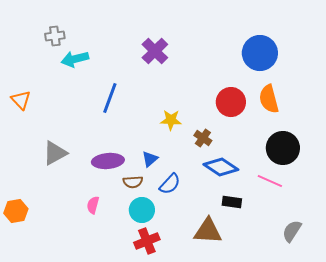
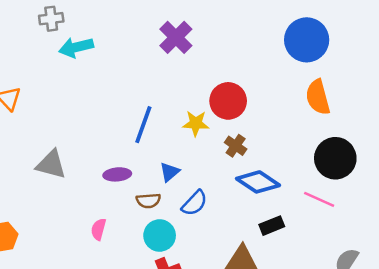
blue line: (110, 98) -> (143, 125), moved
red circle: (231, 102) -> (228, 101), moved
gray triangle: (55, 153) -> (51, 164), turned 44
purple ellipse: (108, 161) -> (117, 174), size x0.7
black rectangle: (232, 202) -> (272, 226), turned -30

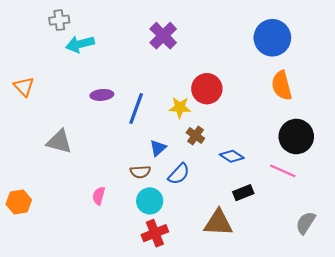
brown cross: (236, 146) -> (195, 135), moved
purple ellipse: (117, 174) -> (102, 95), moved
blue diamond: (258, 182) -> (232, 156), size x0.7

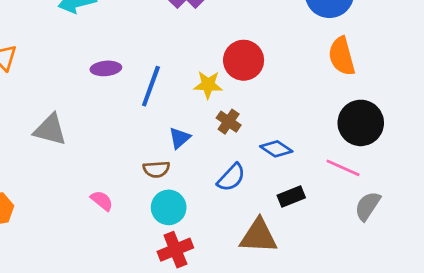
blue semicircle: (179, 174) -> (231, 177), moved
pink semicircle: (99, 196) -> (102, 201), turned 114
gray semicircle: (306, 223) -> (368, 206), moved

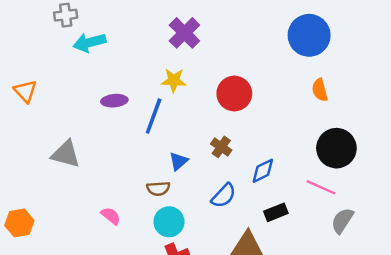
orange semicircle: (342, 56) -> (320, 90), size x0.7
yellow star: (208, 85) -> (174, 80), moved
blue diamond: (276, 149) -> (263, 171), turned -60

